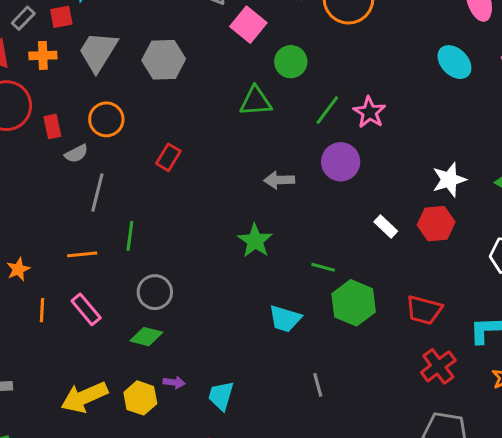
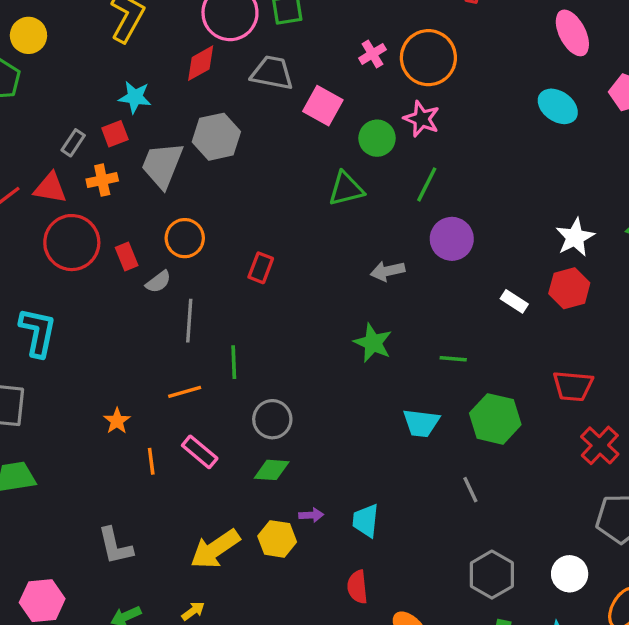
gray hexagon: (164, 60) -> (216, 137), moved
pink star: (369, 112) -> (422, 119), moved
green hexagon: (354, 303) -> (495, 419), moved

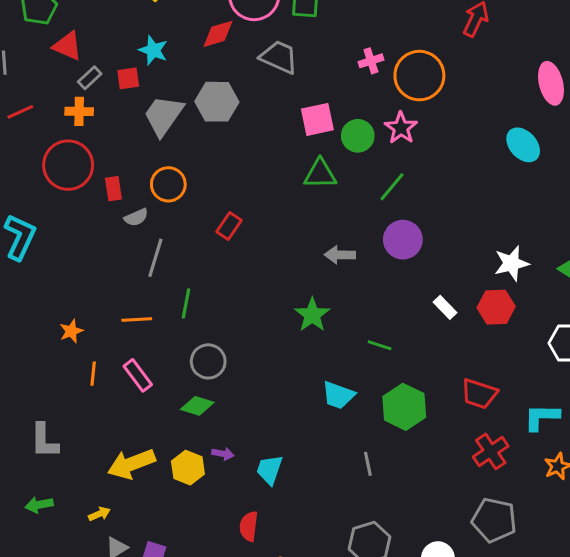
pink square: (323, 106) -> (317, 119), moved, turned 36
orange cross: (102, 180) -> (79, 111), moved
red triangle: (50, 188) -> (67, 46), moved

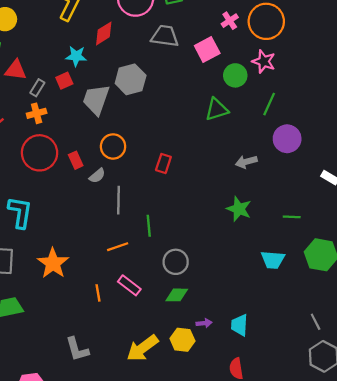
red diamond: (218, 34) -> (104, 33), moved
pink square: (317, 119) -> (207, 49), moved
orange star: (71, 331) -> (53, 263), moved, size x1.8
gray line: (368, 464) -> (316, 322), moved

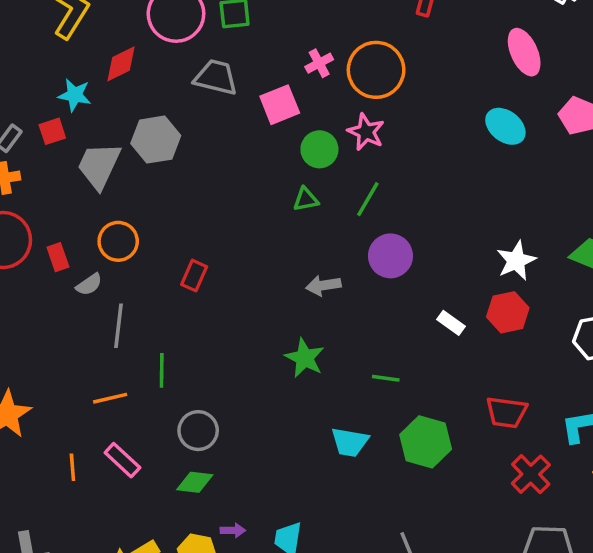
green triangle: (217, 109) -> (306, 199), moved, size x0.7

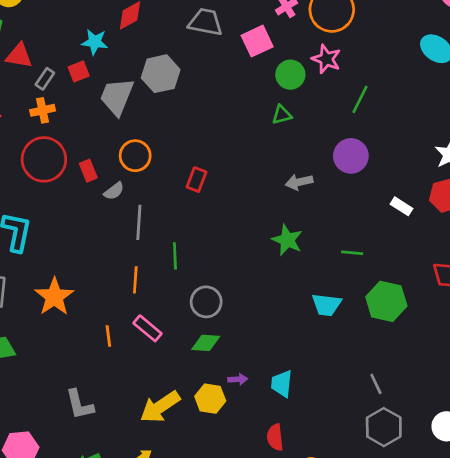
green line: (368, 199) -> (360, 99), moved
orange line: (110, 398) -> (135, 280), turned -70

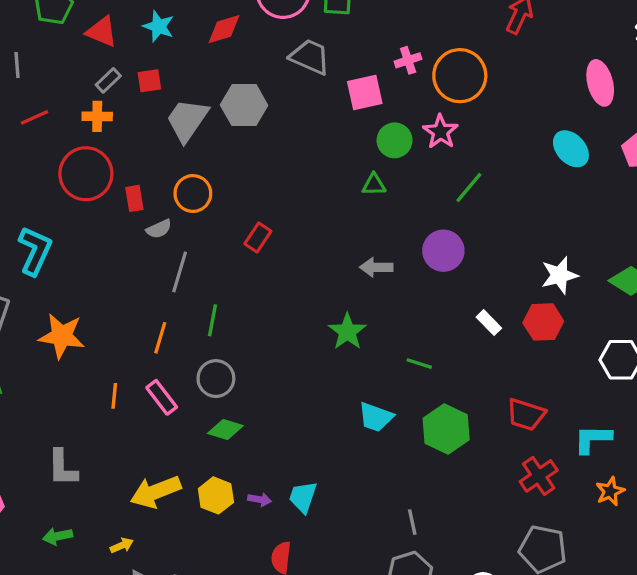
cyan star: (95, 42) -> (159, 26), moved
red triangle: (19, 56) -> (102, 32), moved
orange star: (54, 297) -> (62, 336), turned 30
gray circle: (206, 302) -> (216, 379), moved
purple arrow: (238, 379) -> (260, 500), moved

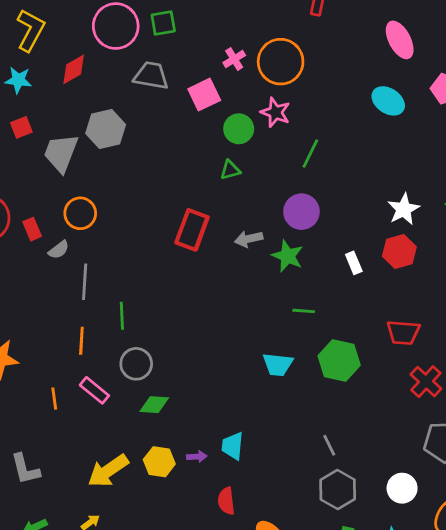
red rectangle: (258, 237) -> (192, 230), moved, size x1.6
white rectangle: (489, 323) -> (354, 263), turned 35
green star: (347, 332) -> (288, 256), moved

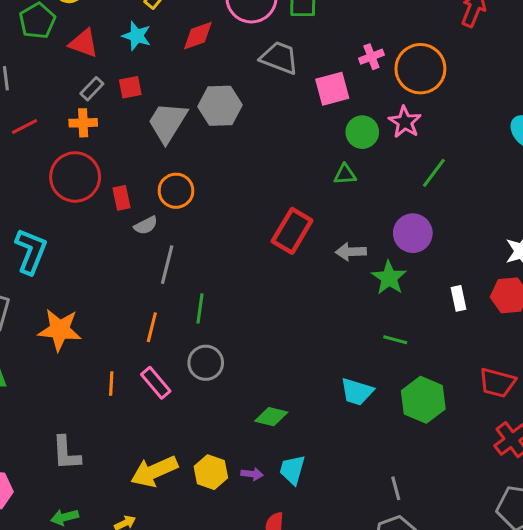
green diamond: (154, 405) -> (271, 417), moved

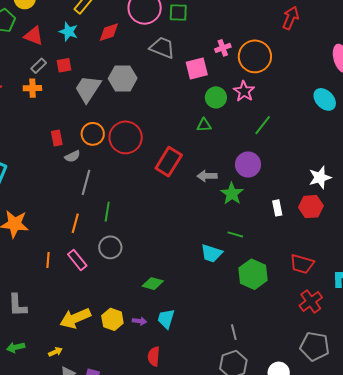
red circle: (75, 177) -> (126, 137), moved
cyan trapezoid: (357, 392) -> (211, 253), moved

